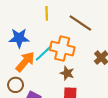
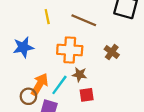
cyan line: (44, 53) -> (59, 85), moved
orange arrow: (25, 62) -> (40, 84), moved

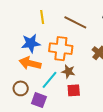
blue star: (23, 47) -> (31, 43), moved
orange arrow: (40, 84) -> (30, 63), moved, turned -110

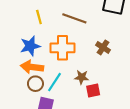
brown star: (68, 71) -> (82, 77), moved
brown circle: (21, 88) -> (35, 84), moved
red square: (74, 90) -> (93, 91), moved

